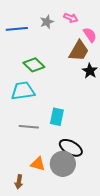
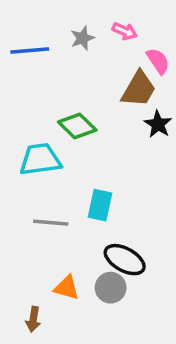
green diamond: (34, 65) -> (77, 126), moved
gray circle: (63, 164) -> (111, 288), size x0.7

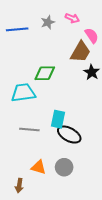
green diamond: (77, 126) -> (45, 73), turned -45
black ellipse: (125, 260) -> (69, 135), moved

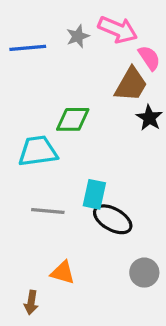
pink arrow: (72, 18) -> (118, 30), size x1.6
gray circle: (64, 167) -> (144, 273), moved

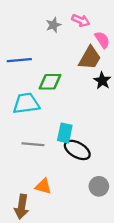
pink arrow: (118, 30) -> (81, 20), size x0.7
blue line: (28, 48) -> (19, 60), moved
brown arrow: (31, 302) -> (22, 207), size x1.5

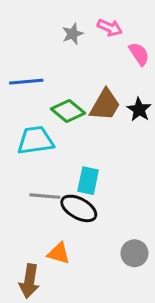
brown trapezoid: (90, 58) -> (105, 105), moved
green diamond: (50, 82) -> (68, 111), turned 40
black ellipse: (77, 150) -> (79, 208), moved

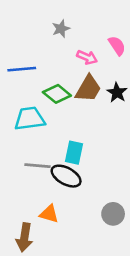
pink arrow: (110, 28) -> (87, 57), moved

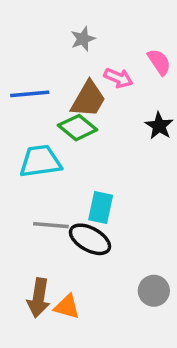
brown trapezoid: (88, 89) -> (88, 99), moved
orange triangle: (49, 214) -> (67, 307), moved
brown arrow: (24, 237) -> (39, 298), moved

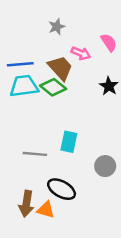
brown trapezoid: (88, 99) -> (60, 68), turned -72
cyan trapezoid: (40, 161) -> (24, 86), moved
black ellipse: (90, 239) -> (62, 189), moved
gray circle: (154, 291) -> (105, 166), moved

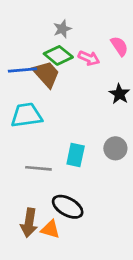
brown trapezoid: (60, 68) -> (46, 74), moved
cyan trapezoid: (24, 86) -> (26, 115), moved
green diamond: (53, 87) -> (58, 55), moved
gray circle: (105, 166) -> (115, 148), moved

